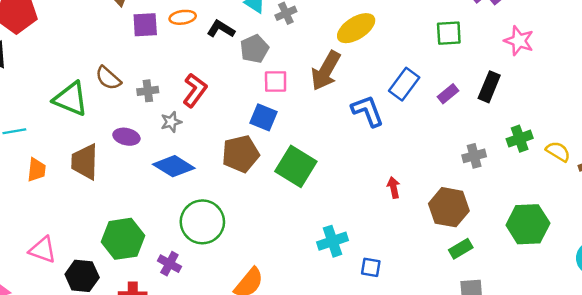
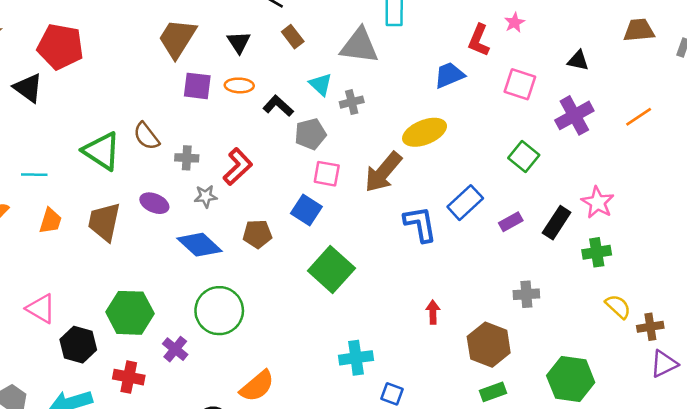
green square: (449, 33) -> (524, 156), turned 32
pink star: (519, 41) -> (598, 202), moved
green cross: (520, 139) -> (597, 252), moved
brown pentagon: (241, 154) -> (257, 234), moved, size x0.7

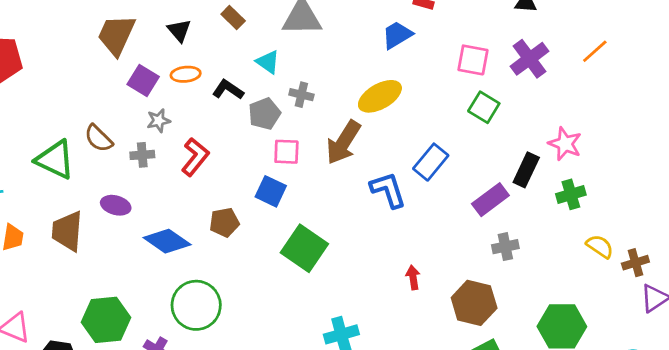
pink square: (520, 84) -> (473, 60), moved
purple square: (197, 86) -> (143, 81), turned 32
gray cross: (352, 102) -> (301, 95), moved, turned 35
gray star: (206, 196) -> (159, 121), moved
purple rectangle: (511, 222) -> (490, 200), moved, size x1.5

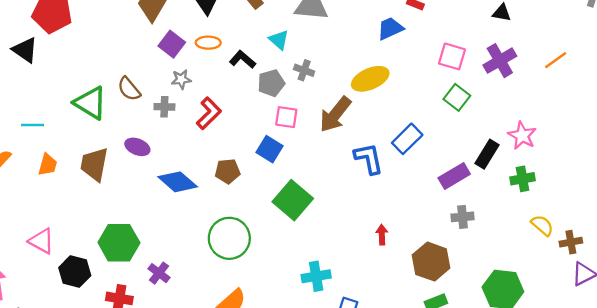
green circle: (196, 305) -> (229, 238), moved

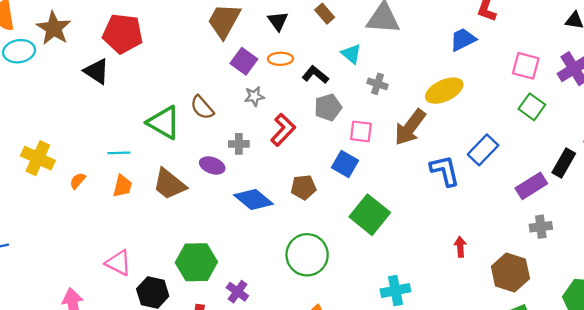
gray pentagon: (271, 83) -> (328, 107), moved
gray cross: (164, 107) -> (239, 144), moved
cyan line: (32, 125) -> (119, 153), moved
brown trapezoid: (94, 164) -> (169, 184), turned -60

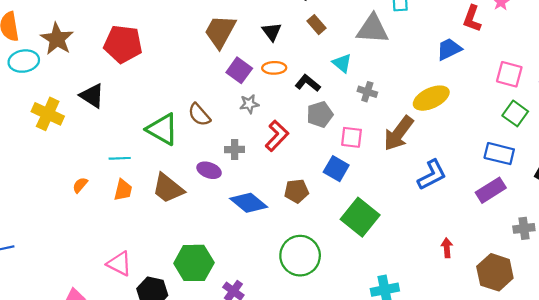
black triangle: (97, 71) -> (92, 96), moved
blue rectangle: (483, 150) -> (499, 154), moved, turned 60
yellow cross: (38, 158) -> (48, 114), moved
blue L-shape: (445, 171) -> (432, 175), turned 76
purple rectangle: (531, 186) -> (491, 190), moved

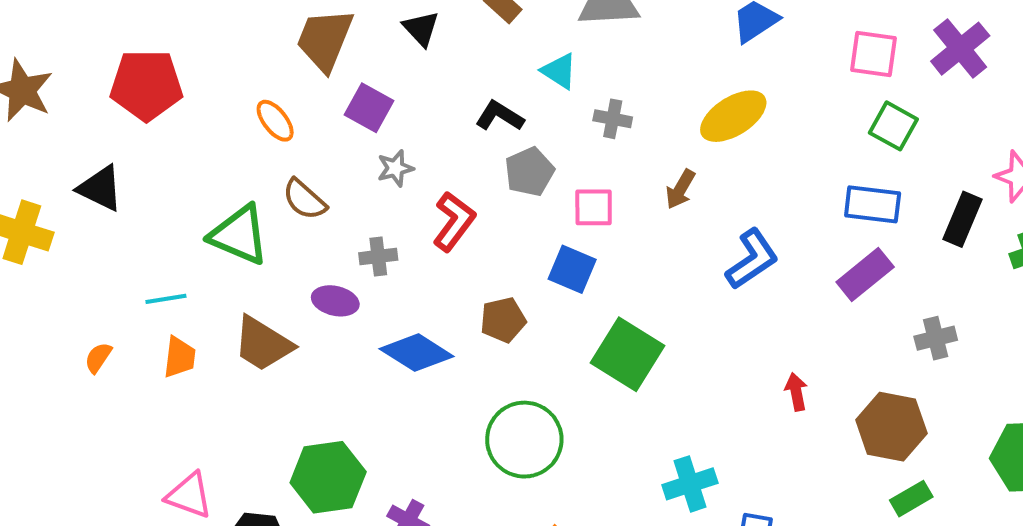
orange ellipse: (274, 68) -> (275, 121), moved, turned 60
brown arrow: (399, 133) -> (680, 189), size x0.6

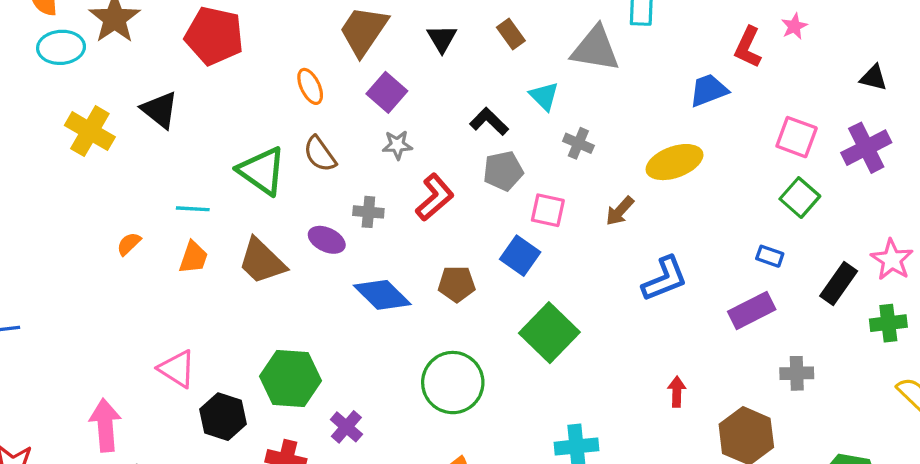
blue rectangle: (873, 204) -> (770, 256), size x0.6

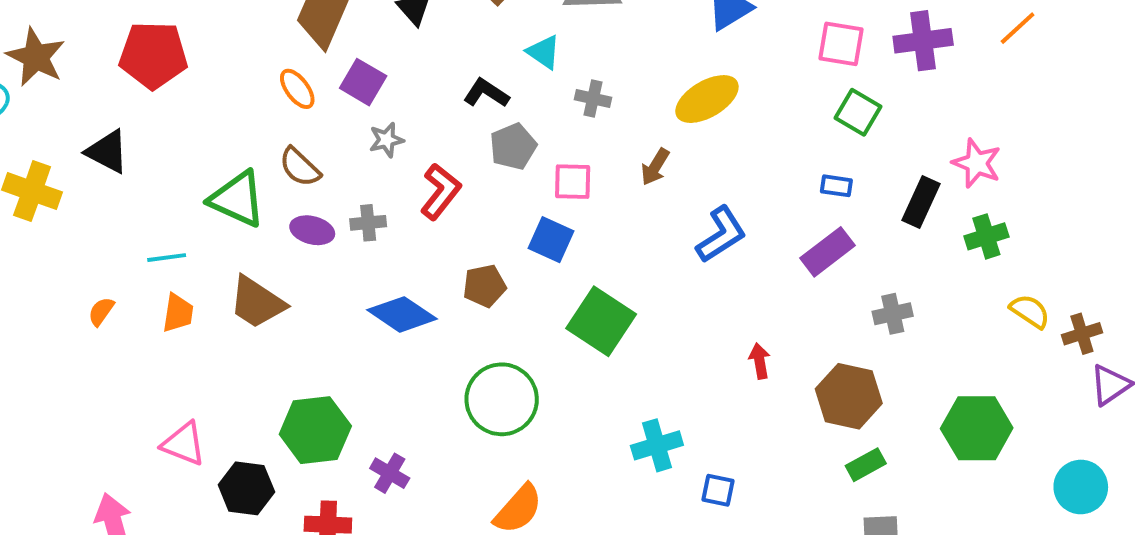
orange ellipse: (310, 86) -> (297, 89), moved
purple cross: (866, 148) -> (923, 41), turned 30
purple ellipse: (327, 240) -> (312, 230), moved

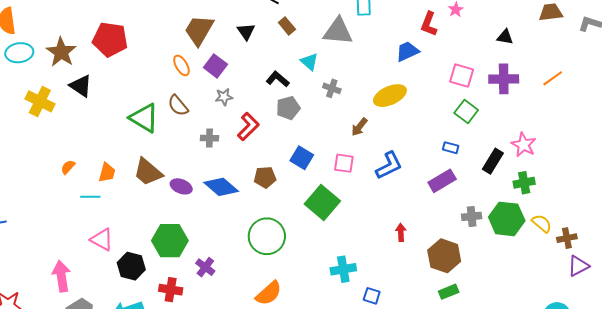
brown star: (36, 57) -> (61, 52), moved
pink square: (573, 182) -> (344, 163), moved
purple ellipse: (312, 230) -> (181, 186), moved
cyan line: (167, 258) -> (90, 197), moved
green hexagon: (977, 428) -> (507, 219), moved

